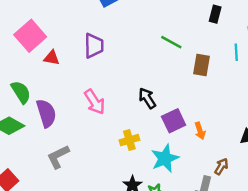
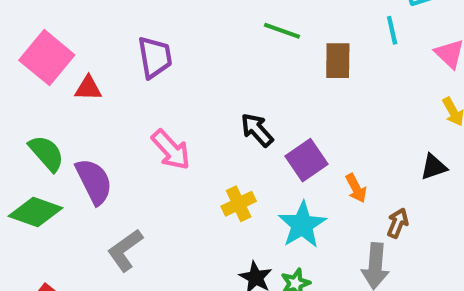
orange arrow: (200, 131) -> (356, 188), moved

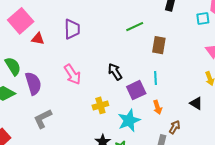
cyan line: (392, 30) -> (156, 78), moved
green line: (282, 31) -> (135, 27), turned -54
black triangle: (434, 167) -> (196, 103), turned 40

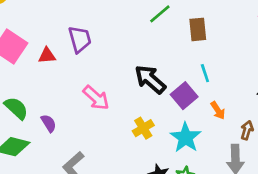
red triangle: (38, 39) -> (47, 55), moved
black arrow: (115, 72) -> (150, 79), size x1.4
purple semicircle: (33, 83) -> (49, 123), size x0.6

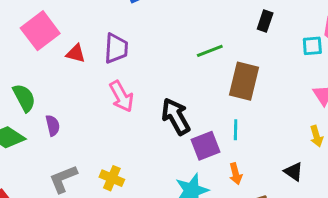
brown rectangle: (198, 29) -> (244, 81), size x1.4
pink arrow: (96, 98) -> (121, 96), moved
yellow cross: (143, 128) -> (112, 178), moved, turned 35

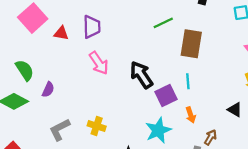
purple semicircle: (53, 125) -> (48, 90), turned 42

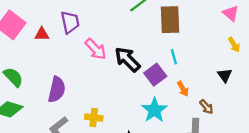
pink arrow: (99, 63) -> (96, 49), moved
purple semicircle: (48, 90) -> (57, 90), moved, size x1.6
black triangle: (235, 110) -> (225, 75), turned 35
brown arrow: (210, 137) -> (206, 107), turned 119

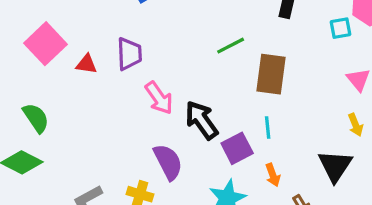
black triangle: (225, 75) -> (335, 166), size x1.6
purple semicircle: (57, 90) -> (168, 162), moved, turned -50

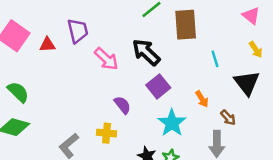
black arrow: (201, 120) -> (146, 52), moved
cyan line: (268, 128) -> (215, 59), moved
purple square: (237, 148) -> (158, 86), moved
purple semicircle: (168, 162) -> (122, 105), size x0.7

